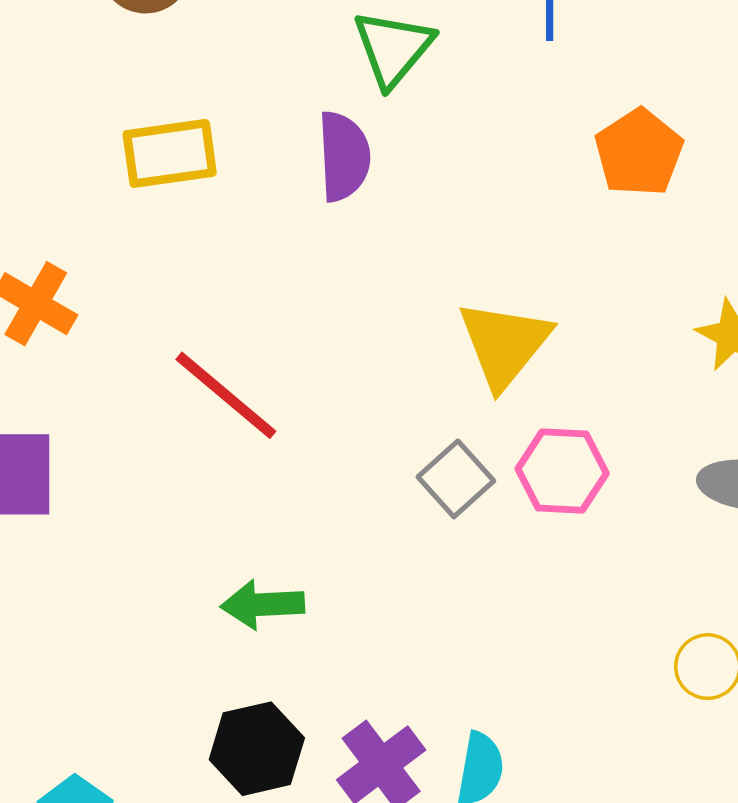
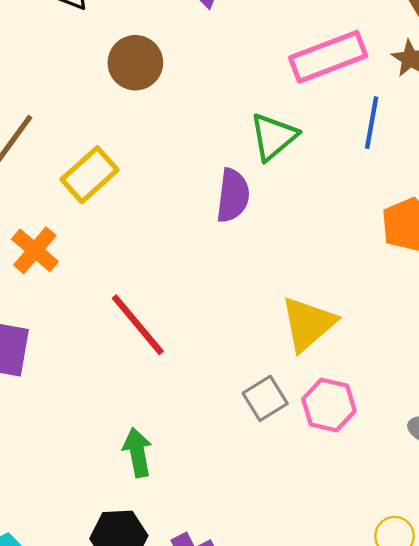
yellow rectangle: (170, 153) -> (90, 175), moved, turned -44
green arrow: (263, 604) -> (137, 452), turned 72

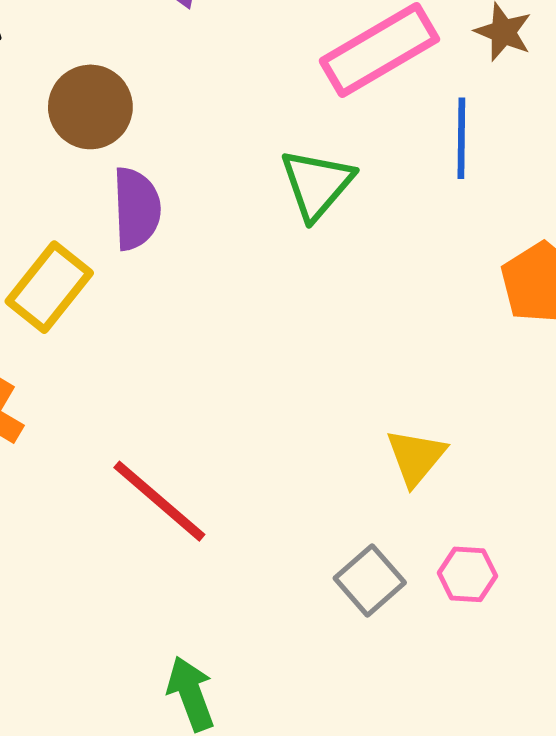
purple semicircle: (233, 196) -> (136, 209), moved
yellow triangle: (308, 324) -> (416, 457), size x0.7
pink hexagon: (329, 405) -> (467, 574), size x0.7

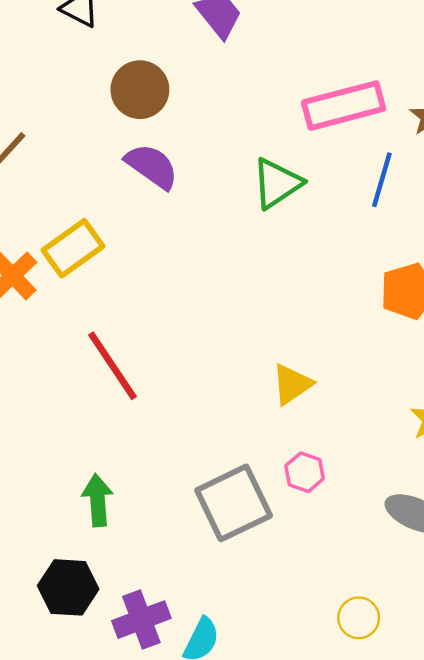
purple semicircle: (136, 209) -> (152, 166), turned -68
yellow rectangle: (49, 287) -> (73, 248), moved
gray square: (370, 580) -> (234, 503), moved, size x1.6

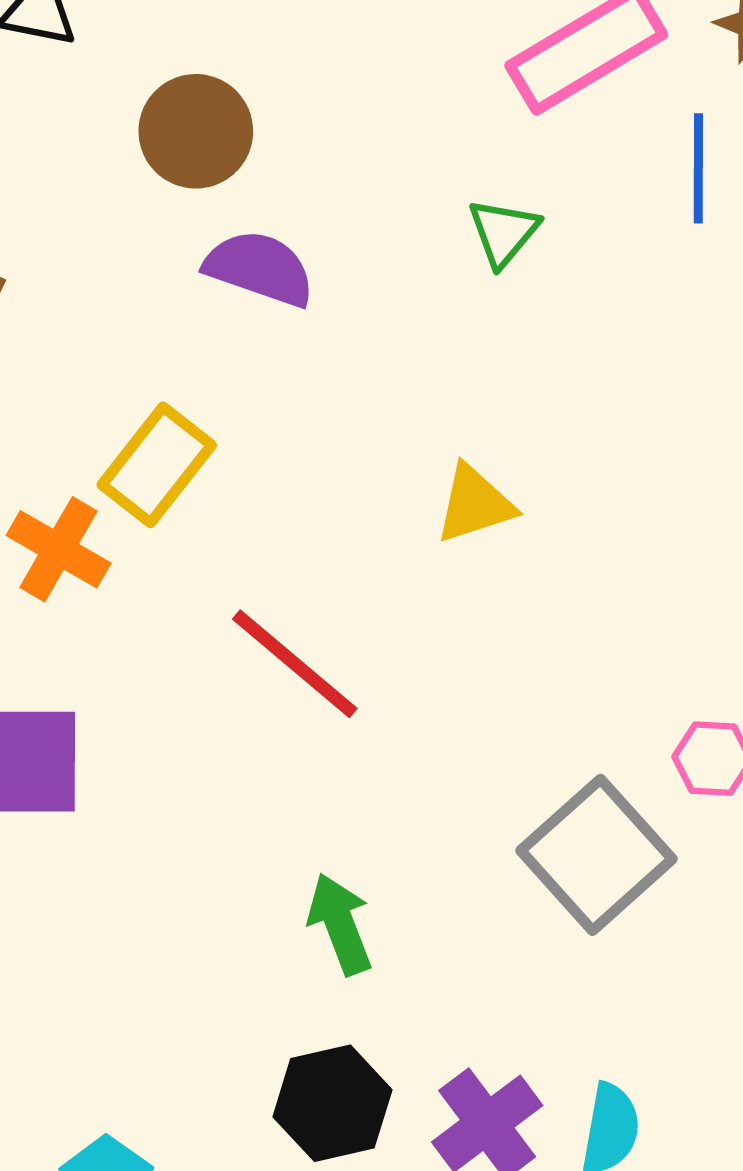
green triangle: (277, 183) -> (503, 232), size x0.7
yellow triangle: (292, 384) -> (475, 504), moved, turned 33

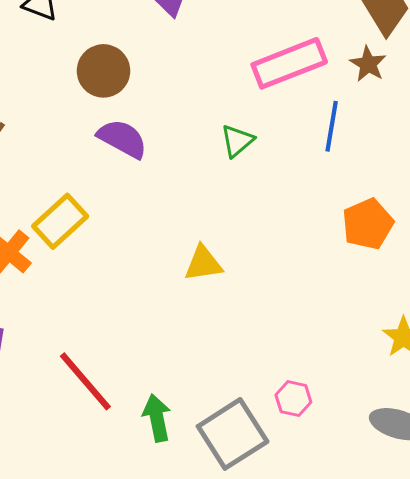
red line: (295, 664) -> (85, 381), moved
green arrow: (340, 924) -> (157, 418), moved

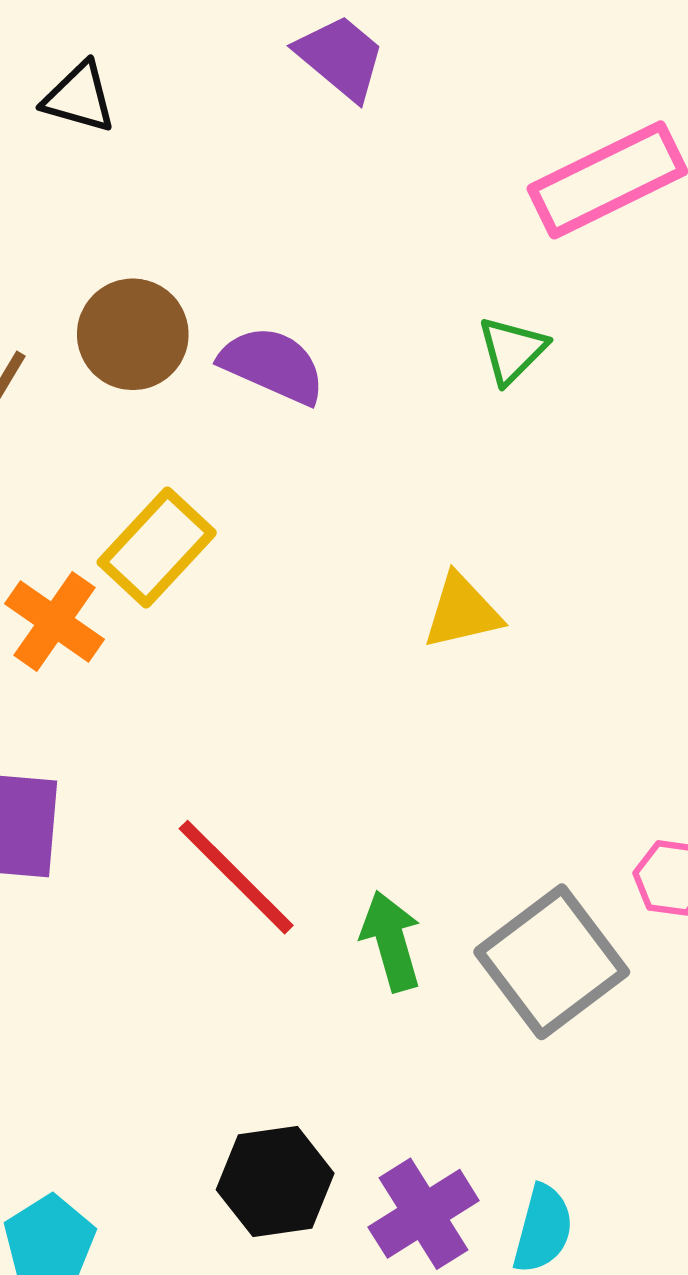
brown circle: (103, 71) -> (133, 334), moved

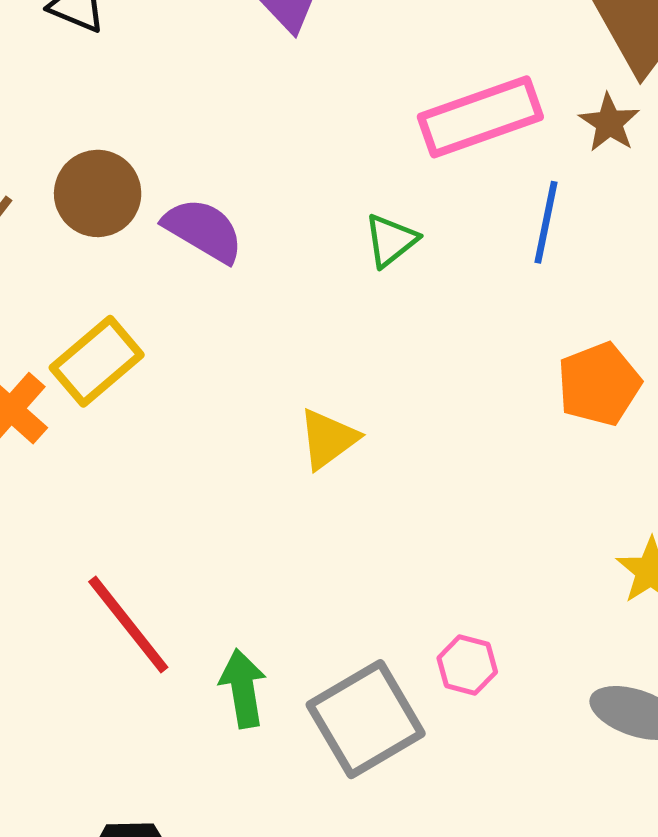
yellow triangle: (462, 612) -> (328, 439), turned -30

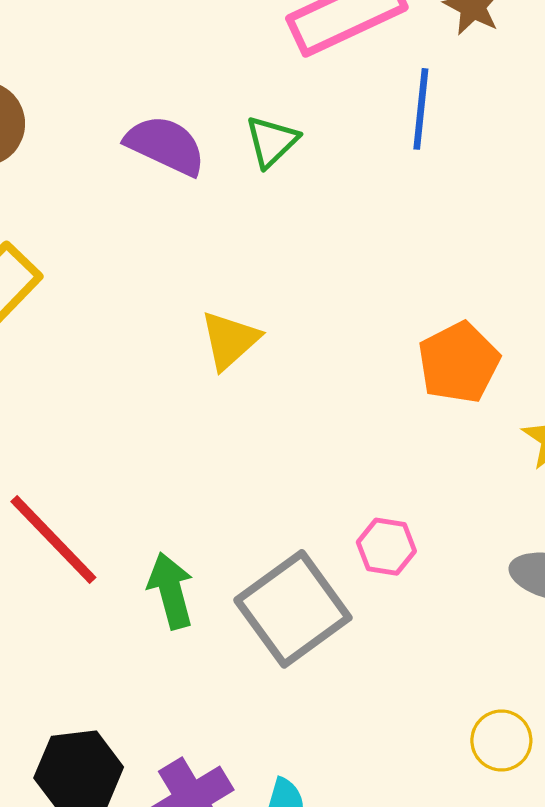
purple semicircle: (203, 230) -> (165, 145), moved
orange pentagon: (599, 384) -> (459, 363), moved

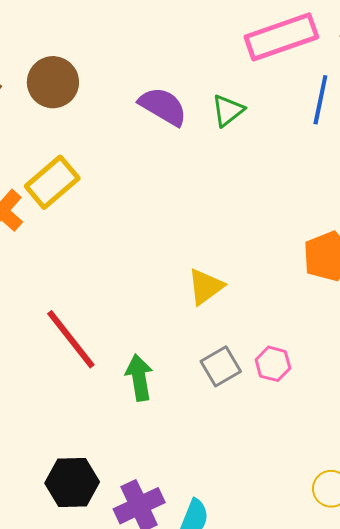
yellow triangle: (230, 340) -> (205, 287), moved
gray square: (293, 609) -> (221, 366), moved, size x0.6

